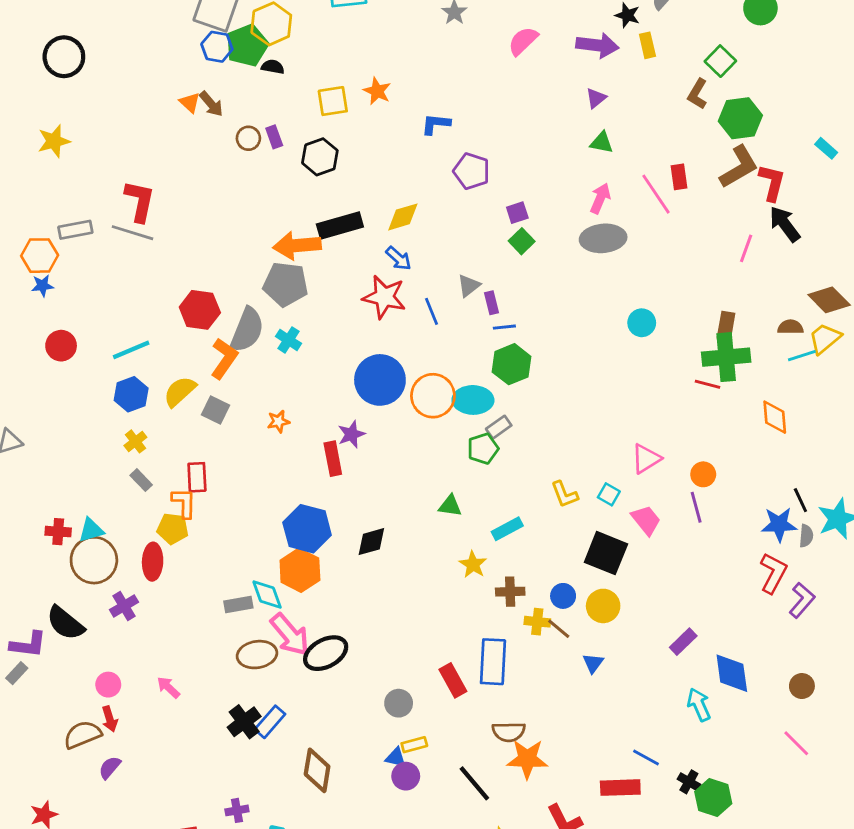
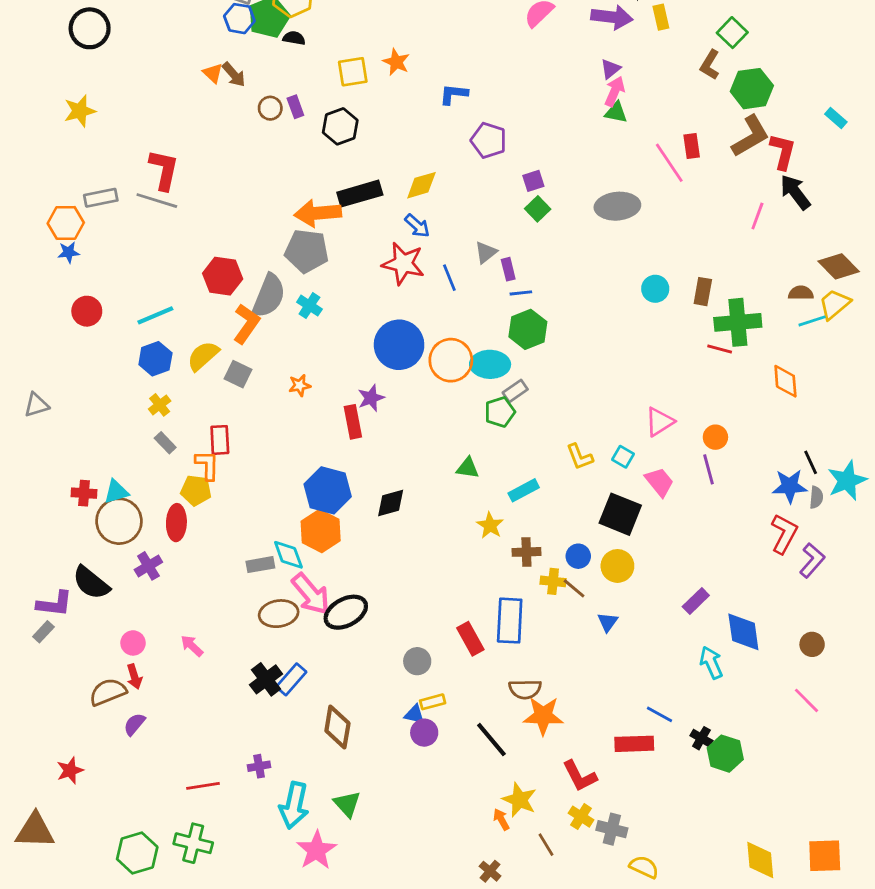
pink arrow: (600, 198) -> (615, 91), moved
brown rectangle: (726, 326) -> (703, 292), moved

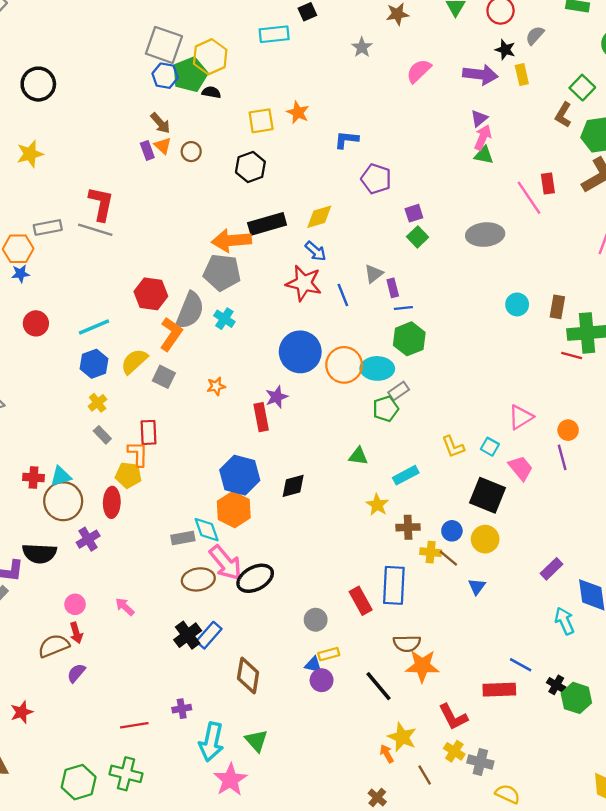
orange triangle: (213, 73) -> (163, 146), moved
purple rectangle: (295, 107) -> (147, 150), moved
black semicircle: (91, 583) -> (39, 553), turned -36

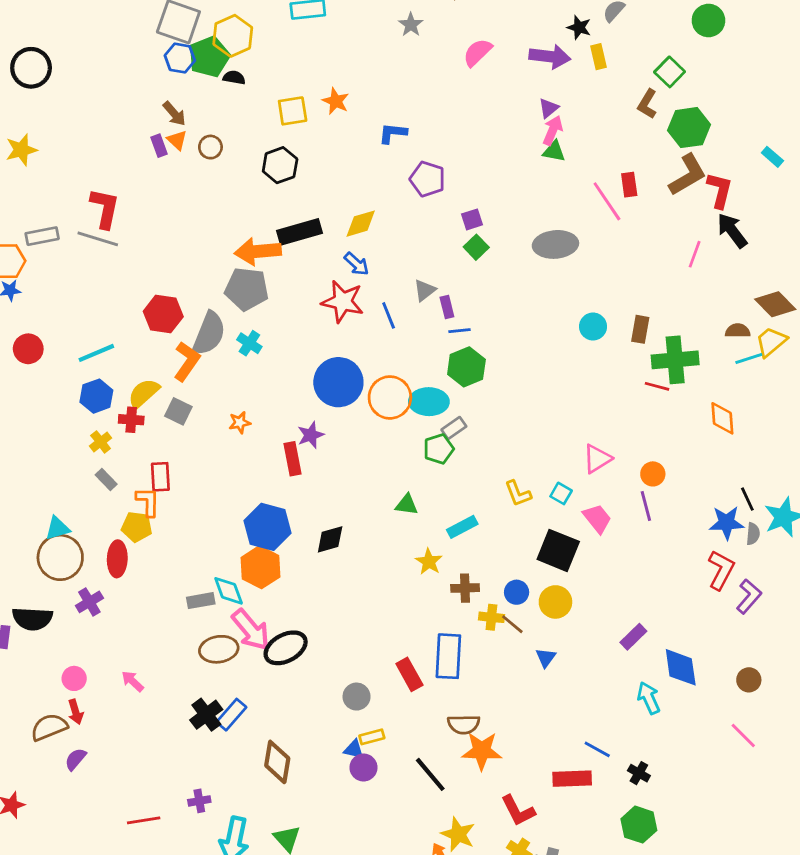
red cross: (34, 478) -> (131, 420), moved
green hexagon: (576, 698) -> (639, 825), moved

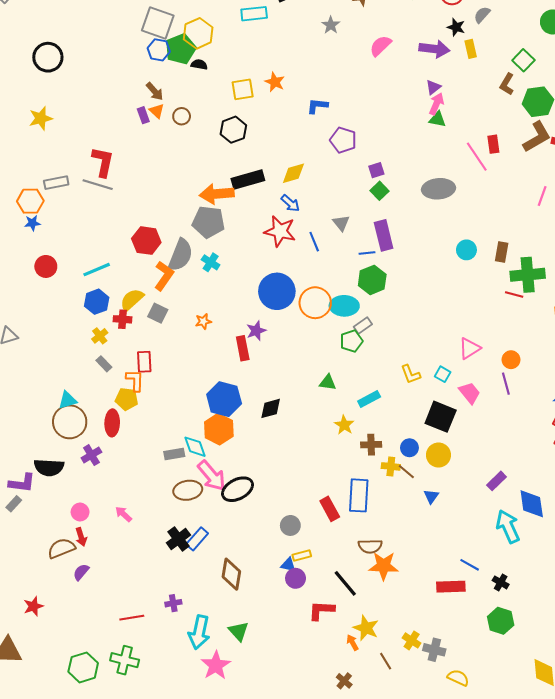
gray triangle: (425, 290) -> (341, 223), turned -30
purple rectangle: (447, 307) -> (384, 235), moved, size x1.8
cyan arrow: (649, 698) -> (508, 527), size x1.4
red L-shape: (518, 811) -> (321, 610), moved, turned 120

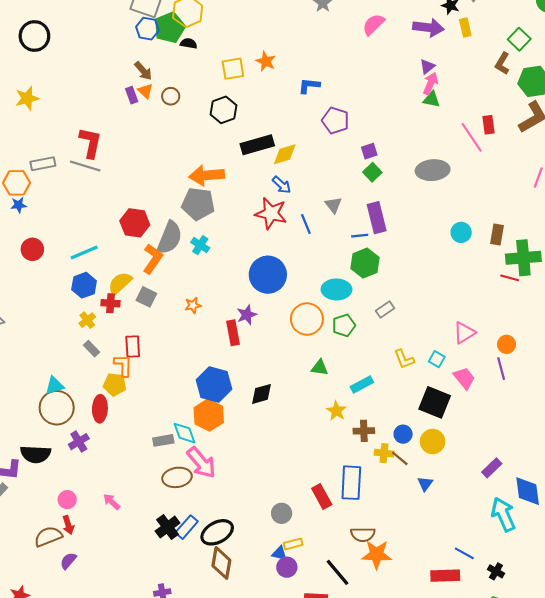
black rectangle: (248, 179) -> (257, 145), moved
orange circle: (315, 303) -> (307, 319), moved
gray rectangle: (363, 326) -> (385, 310), moved
black ellipse: (238, 489) -> (217, 532), moved

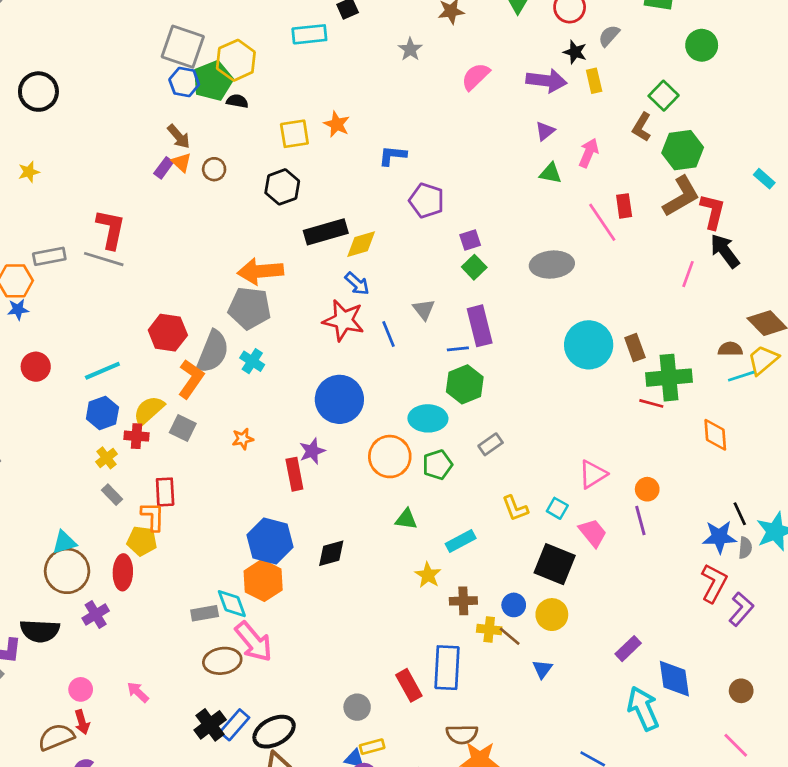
pink arrow: (430, 84) -> (589, 153), moved
purple rectangle: (132, 95) -> (164, 168), turned 56
yellow star: (27, 98) -> (29, 172), size x0.7
cyan circle: (461, 232) -> (589, 345), size x1.8
brown rectangle: (497, 235) -> (635, 348), turned -30

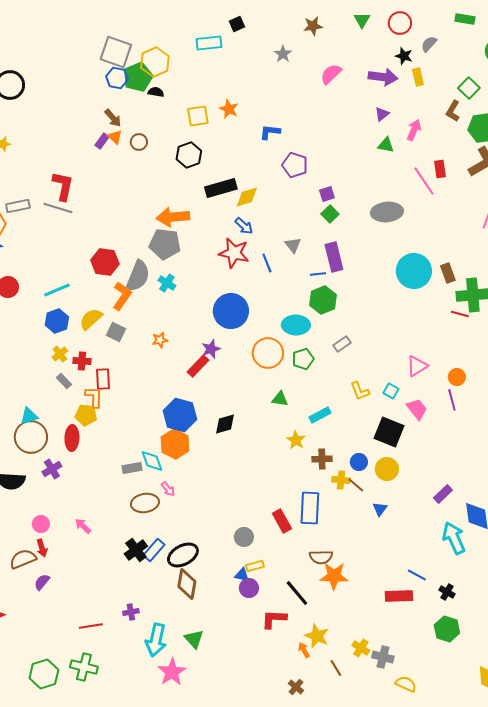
red cross: (136, 436) -> (82, 361), moved
red rectangle: (294, 474) -> (198, 366), turned 55
pink arrow: (254, 642) -> (168, 489), size x0.5

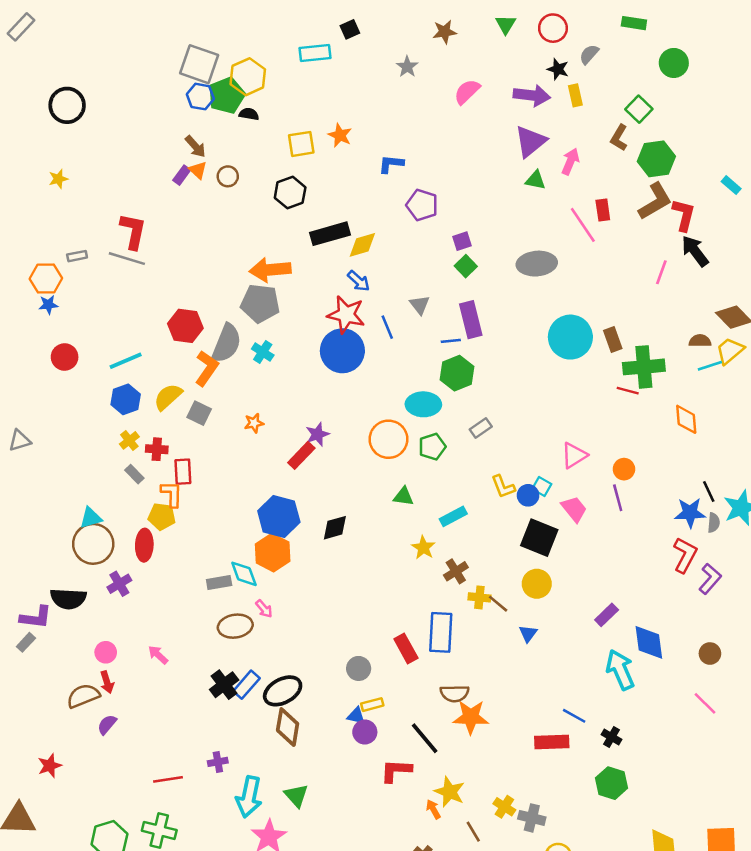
purple triangle: (382, 114) -> (531, 141), size x1.8
gray rectangle: (18, 206) -> (77, 256), size x0.7
blue circle: (231, 311) -> (342, 351), moved
brown cross: (322, 459) -> (456, 571), turned -30
blue circle: (359, 462) -> (528, 495), moved

